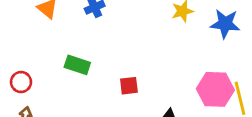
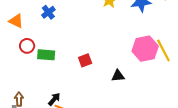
red circle: (21, 82) -> (27, 46), moved

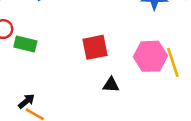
red square: (85, 60) -> (95, 47), moved, size x1.5

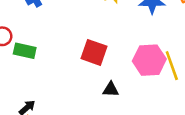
red square: (95, 47) -> (94, 52), turned 32

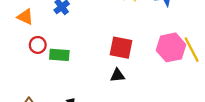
black triangle: (111, 89) -> (117, 75), moved

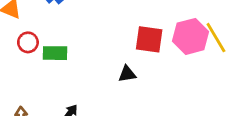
red square: (121, 48) -> (149, 39), moved

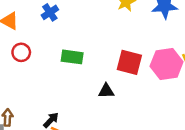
green rectangle: (55, 53) -> (72, 57), moved

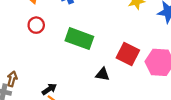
green rectangle: (72, 57) -> (79, 39), size x1.4

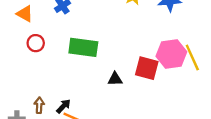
red square: (128, 54) -> (147, 68), moved
brown arrow: (12, 79) -> (39, 105), moved

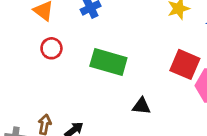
red square: (147, 68) -> (185, 64), moved

